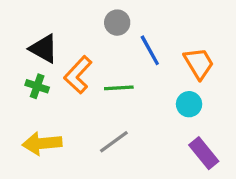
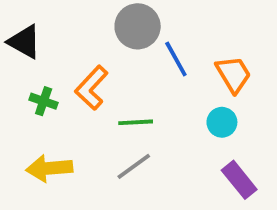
gray circle: (117, 23) -> (138, 26), size x1.5
black triangle: (44, 49) -> (24, 42), moved
green line: (119, 88) -> (136, 122), moved

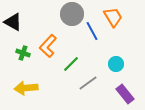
orange trapezoid: (233, 74) -> (113, 17), moved
green line: (136, 122) -> (71, 64), turned -42
gray line: (134, 166) -> (88, 83), moved

